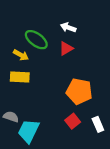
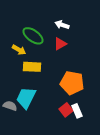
yellow rectangle: (20, 77) -> (32, 67), moved
white rectangle: (98, 124) -> (77, 111), moved
cyan trapezoid: (29, 131) -> (26, 98), moved

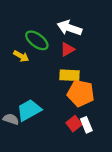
white arrow: (62, 25) -> (70, 28), size x1.5
yellow rectangle: (32, 67) -> (70, 75), moved
cyan trapezoid: (26, 98) -> (29, 110), turned 35

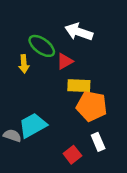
red triangle: (67, 49) -> (65, 61), moved
yellow arrow: (21, 56) -> (24, 64), turned 56
red square: (74, 124) -> (72, 155), moved

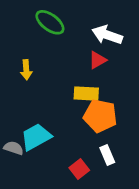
white arrow: (79, 32) -> (107, 35), moved
green ellipse: (42, 46) -> (50, 22), moved
red triangle: (65, 61) -> (97, 60), moved

